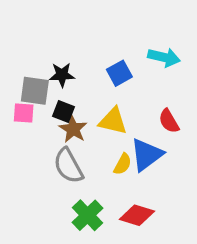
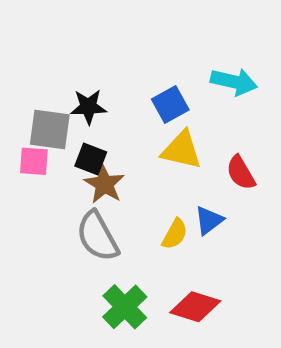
yellow triangle: (113, 121) -> (182, 150), moved
blue triangle: (147, 155) -> (209, 220), size x0.6

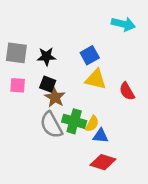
cyan arrow: (234, 82) -> (123, 24), moved
gray square: (50, 129) -> (16, 53), moved
blue triangle: (209, 220) -> (101, 136), moved, turned 42
green cross: (125, 307) -> (74, 121), moved, turned -30

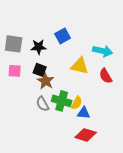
cyan arrow: (123, 24) -> (103, 51), moved
blue square: (90, 55) -> (63, 36), moved
gray semicircle: (51, 125) -> (43, 104), size x0.7

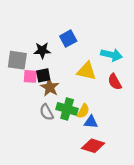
gray square: (14, 44) -> (17, 60), moved
black square: (40, 70) -> (43, 75), turned -32
pink square: (15, 71) -> (30, 76), moved

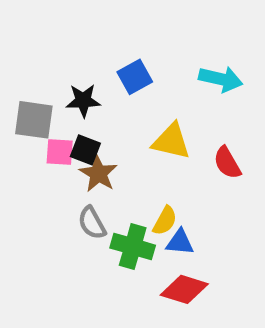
cyan arrow: (111, 55) -> (221, 79), moved
black square: (43, 75) -> (85, 150), turned 32
green cross: (67, 109) -> (133, 247), moved

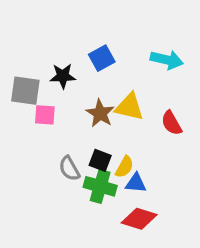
black square: (85, 150) -> (100, 160), moved
brown star: (98, 173) -> (100, 113), moved

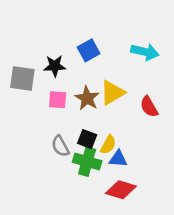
yellow triangle: (129, 107) -> (112, 93), turned -44
pink square: (45, 115) -> (58, 100), moved

